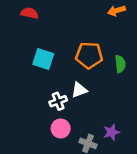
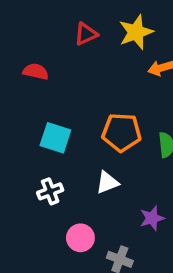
white cross: (58, 101) -> (50, 191), moved
purple star: (111, 132) -> (152, 218), moved

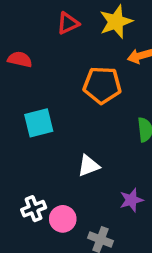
orange pentagon: (122, 132) -> (102, 85), moved
cyan square: (55, 138) -> (39, 123), turned -32
white cross: (50, 191) -> (34, 209), moved

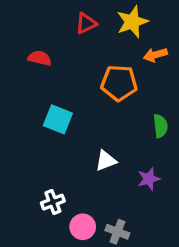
cyan square: (39, 123) -> (58, 119), turned 36
purple star: (131, 200) -> (149, 179), moved
pink circle: (63, 219) -> (83, 227), moved

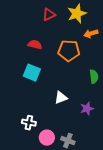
red semicircle: (40, 58) -> (35, 45), moved
white cross: (53, 202) -> (29, 123), turned 32

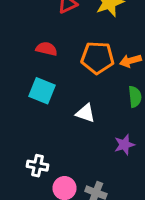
orange arrow: (91, 34) -> (130, 61), moved
white triangle: (61, 98) -> (85, 113), moved, turned 40

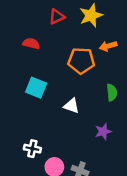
red semicircle: (47, 49) -> (31, 44), moved
orange arrow: (130, 61) -> (108, 46), moved

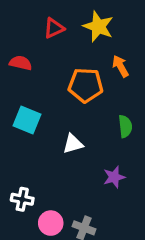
yellow star: (91, 15) -> (98, 27), turned -30
orange arrow: (108, 46) -> (120, 66), turned 77
white triangle: (71, 106) -> (73, 144), turned -35

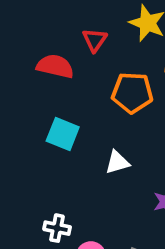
red triangle: (54, 28) -> (95, 40), moved, turned -30
red semicircle: (21, 63) -> (55, 66), size x1.4

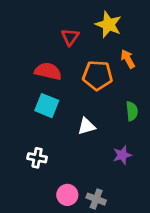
red semicircle: (55, 66) -> (48, 71), moved
white cross: (57, 228) -> (37, 158), moved

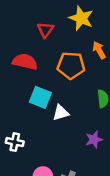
cyan square: (47, 106) -> (40, 97), moved

